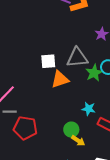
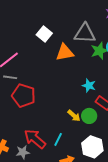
white square: (48, 61) -> (44, 34), moved, turned 35
green circle: (71, 130) -> (89, 116), moved

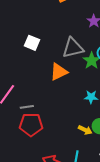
white square: (44, 34) -> (32, 43), moved
gray line: (10, 77) -> (27, 107), moved

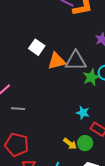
orange triangle: (59, 72) -> (57, 61), moved
red pentagon: (31, 125) -> (17, 145), moved

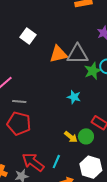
white square: (37, 47) -> (28, 36), moved
cyan star: (83, 113) -> (74, 97), moved
red pentagon: (17, 145) -> (19, 124), moved

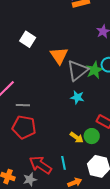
orange triangle: (58, 54) -> (59, 56), turned -48
gray triangle: (77, 54) -> (77, 70), moved, turned -35
cyan line: (56, 162) -> (64, 163), turned -32

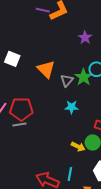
gray triangle: (77, 70) -> (67, 80), size x0.6
red pentagon: (24, 127) -> (21, 109), moved
cyan line: (64, 163) -> (70, 174), turned 32

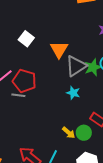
white square: (12, 59) -> (26, 39), moved
gray triangle: (67, 80) -> (76, 66), size x1.6

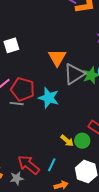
white square: (26, 39) -> (11, 45), moved, turned 35
cyan star: (73, 93) -> (49, 98), moved, size x1.5

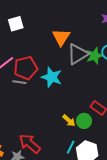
red pentagon: (23, 89) -> (26, 68), turned -30
cyan line: (52, 165) -> (71, 147), moved

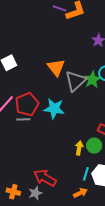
yellow arrow: (69, 121) -> (79, 148), turned -112

